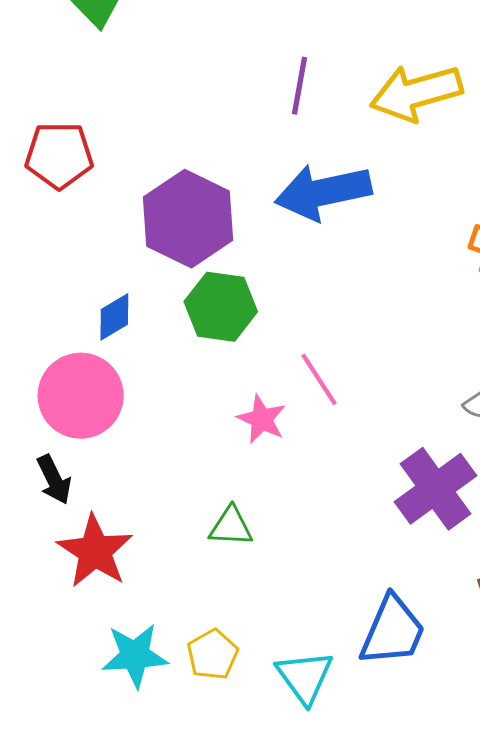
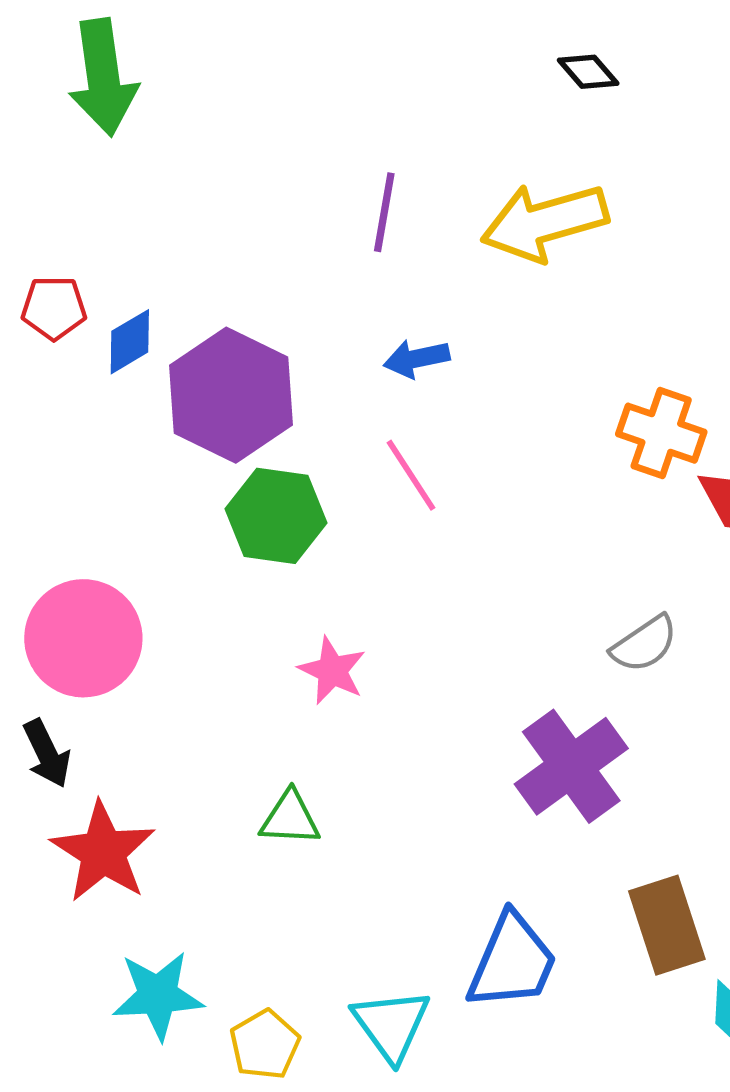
red pentagon: (59, 155) -> (54, 308), size x0.7
blue arrow: (323, 192) -> (417, 359), size x0.5
blue diamond: (114, 317) -> (130, 342), moved
pink line: (319, 379) -> (411, 475), moved
yellow pentagon: (213, 654) -> (265, 1045), moved

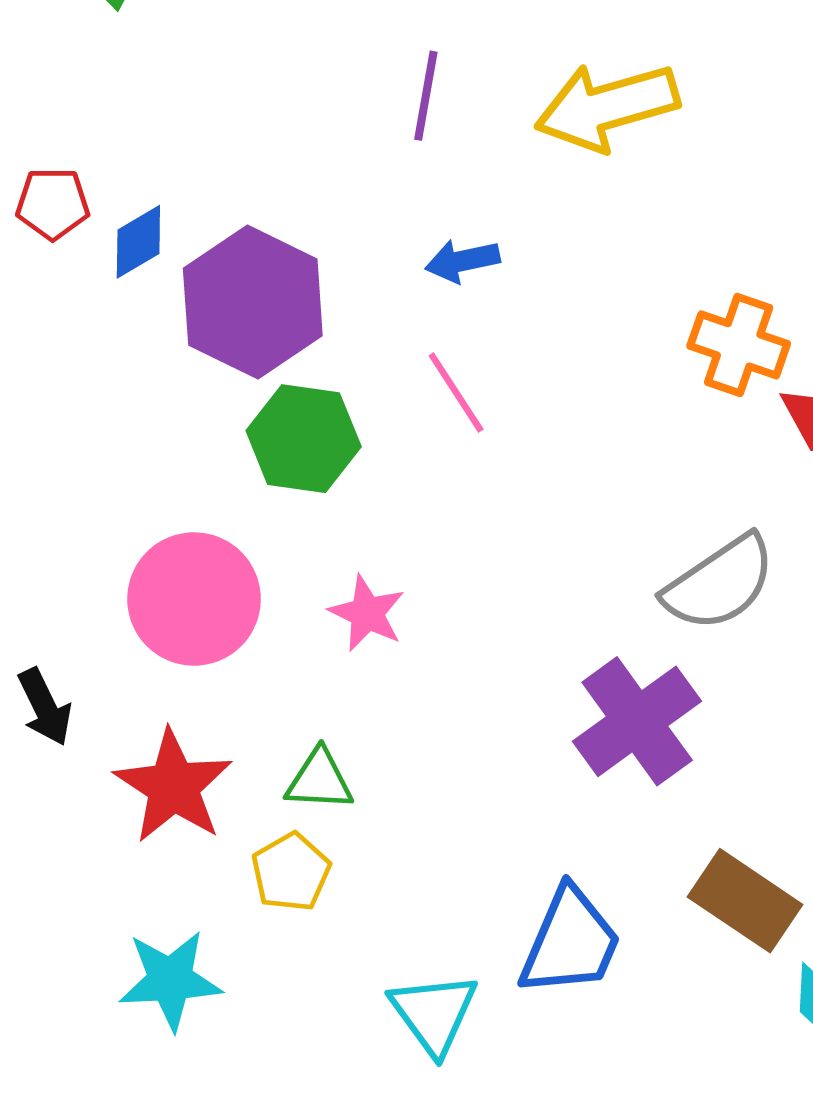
pink circle: (83, 638) -> (194, 599), moved
gray semicircle: (644, 644) -> (720, 583), size x1.5
red star: (103, 852) -> (173, 786), moved
brown rectangle: (667, 925) -> (745, 901), turned -38
yellow pentagon: (265, 1045) -> (291, 872), moved

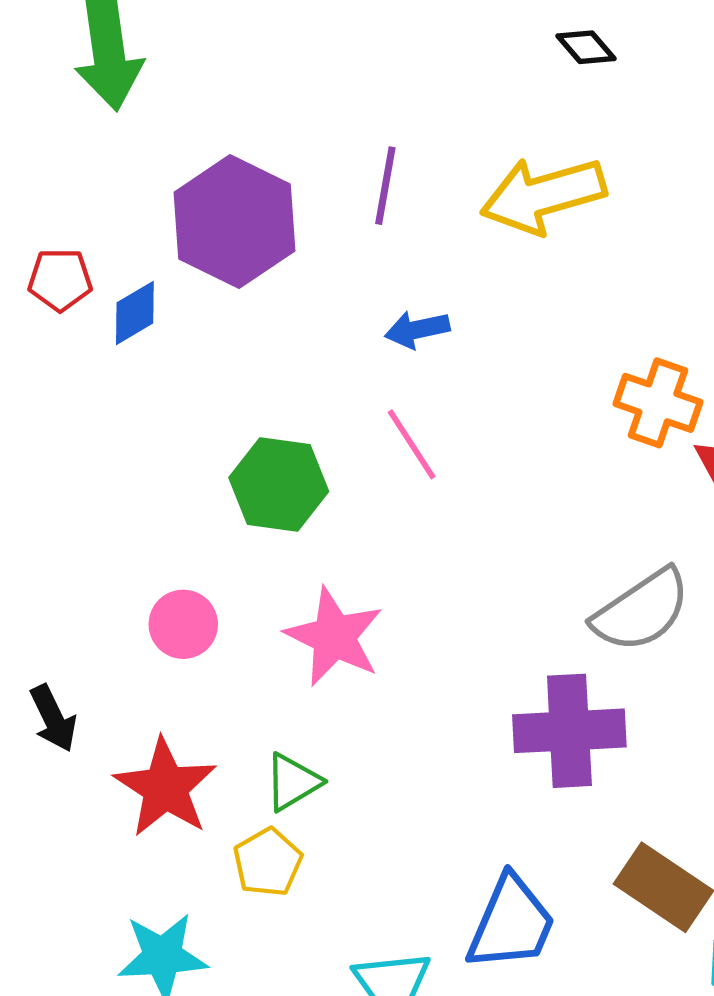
purple hexagon: (253, 302) -> (234, 222), moved
pink circle: (194, 599) -> (183, 624), size x0.6
pink star: (367, 613) -> (334, 637), size x1.5
purple cross: (637, 721) -> (569, 731), turned 33
green triangle: (319, 780) -> (293, 782), turned -34

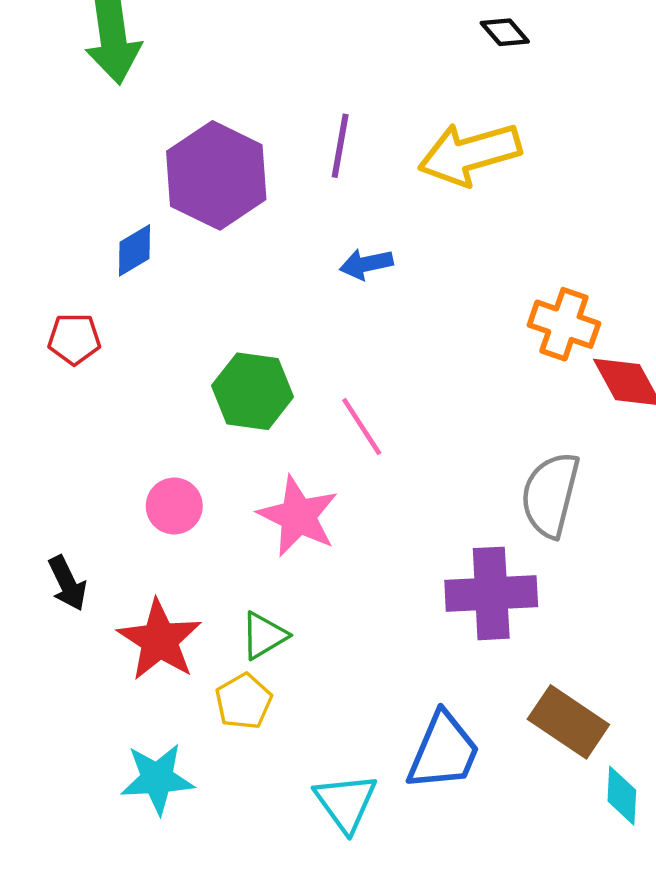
red pentagon: (60, 280) -> (74, 339), moved
pink line: (412, 444) -> (362, 426), moved
gray semicircle: (641, 610) -> (550, 495), turned 138

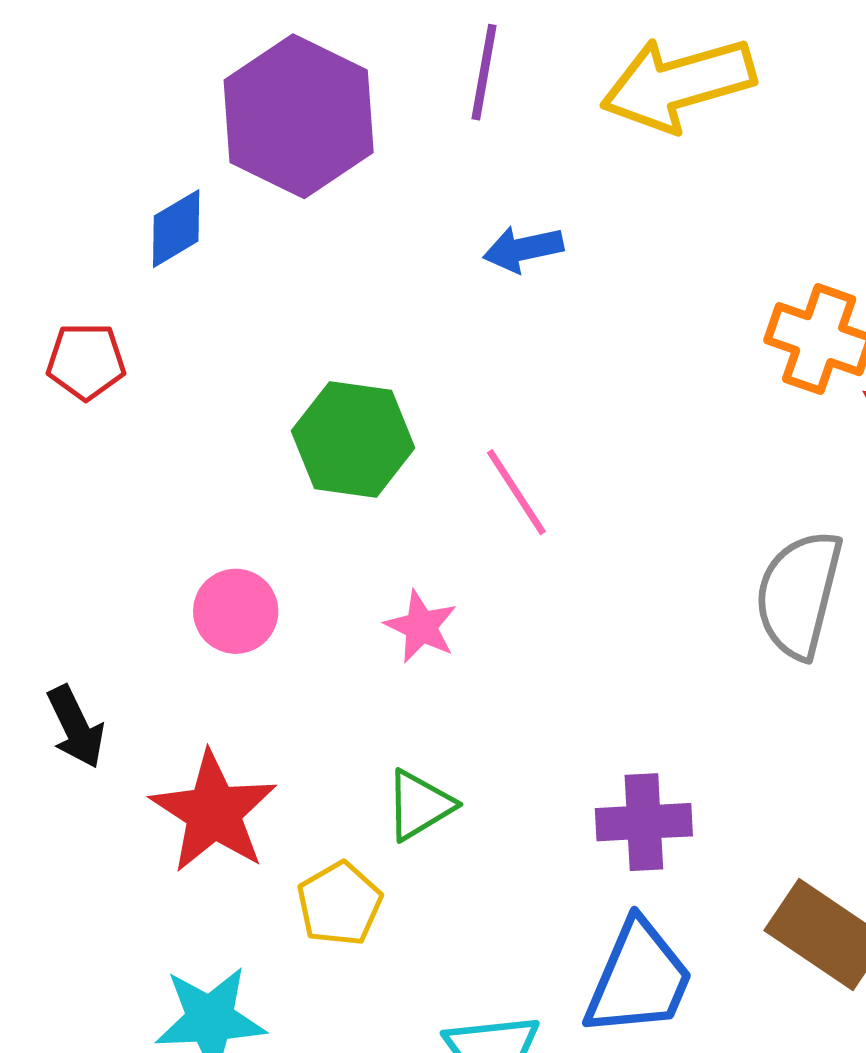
pink star: (298, 516) -> (421, 627), size x0.6
purple cross: (491, 593) -> (644, 822), moved, size x0.7
green triangle: (264, 636) -> (419, 805), moved

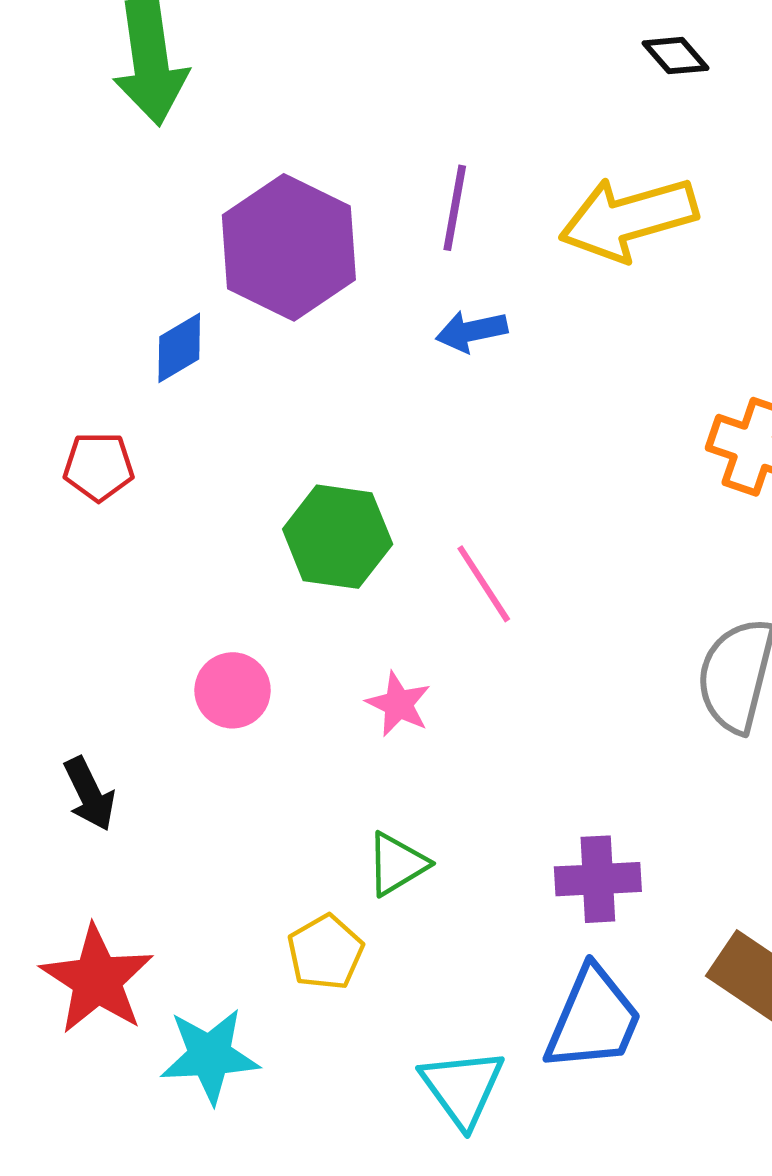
blue arrow: (523, 249) -> (472, 331), moved
red star: (214, 812) -> (97, 980), moved

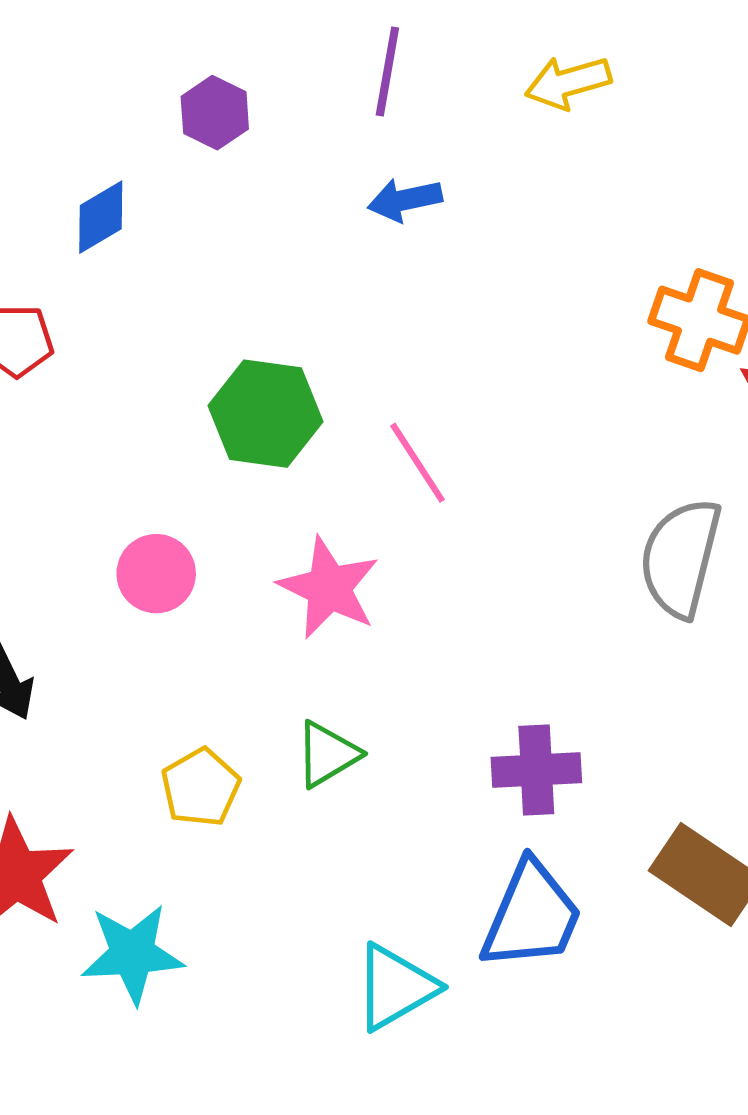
yellow arrow: (628, 218) -> (568, 83), size x0.6
purple hexagon: (289, 247) -> (215, 113), size x0.5
pink star: (398, 704) -> (329, 588), size x1.5
yellow pentagon: (325, 952) -> (201, 787), moved
cyan triangle: (462, 1088) -> (395, 987), turned 36

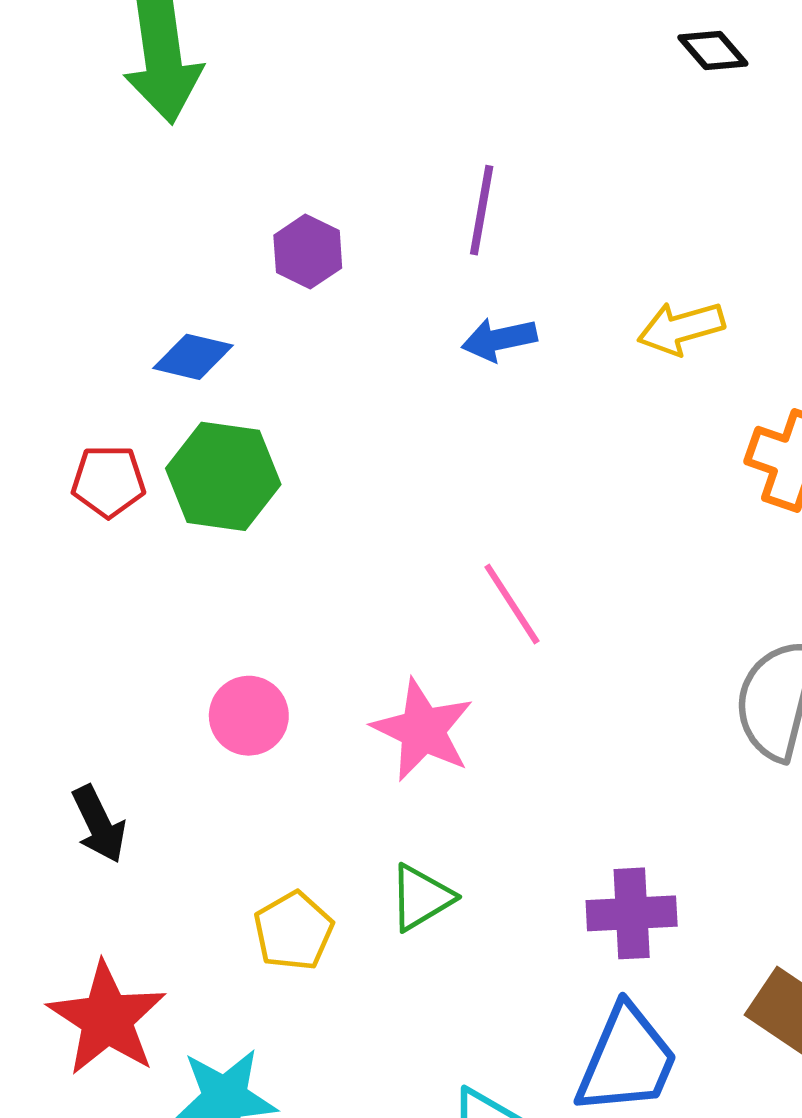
yellow arrow: (568, 83) -> (681, 328), moved
blue diamond: (101, 217) -> (193, 357), turned 44
green hexagon: (265, 414) -> (223, 476), moved

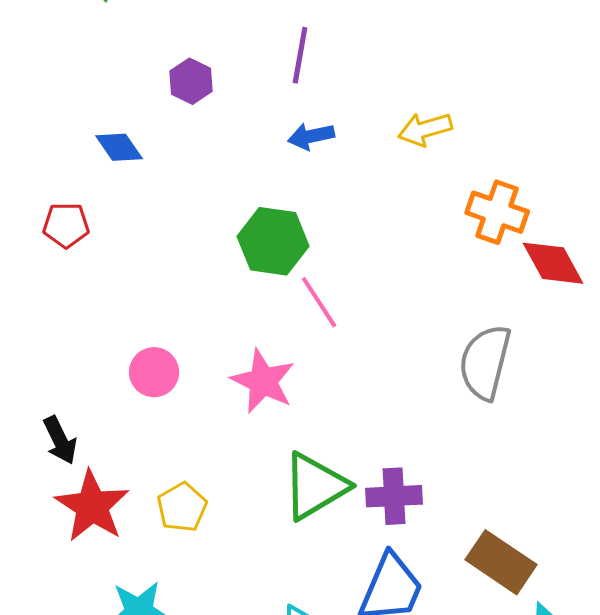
blue diamond: (193, 357) -> (119, 147), turned 42
green hexagon: (223, 476) -> (273, 241), moved
green triangle: (421, 897) -> (315, 486), moved, size x1.6
red star: (107, 1019) -> (92, 506), moved

